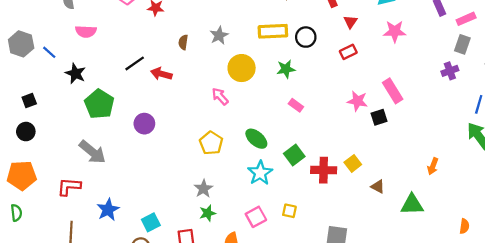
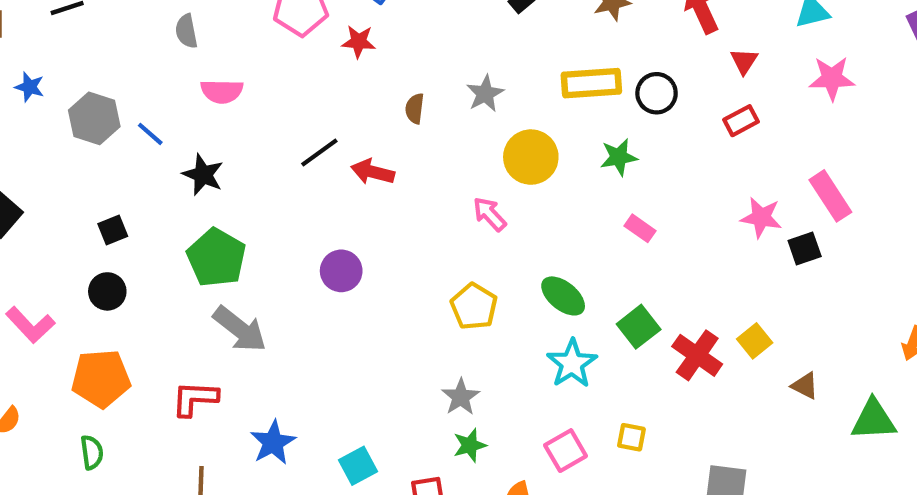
green pentagon: (99, 104) -> (216, 258), moved
red cross: (324, 170) -> (697, 355), turned 35

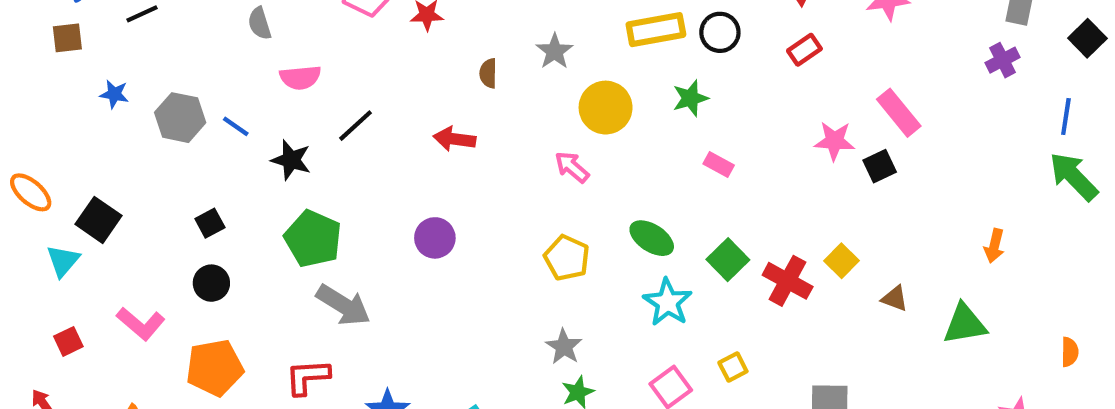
black line: (319, 153) -> (356, 126), moved
yellow square: (631, 437) -> (733, 367), turned -32

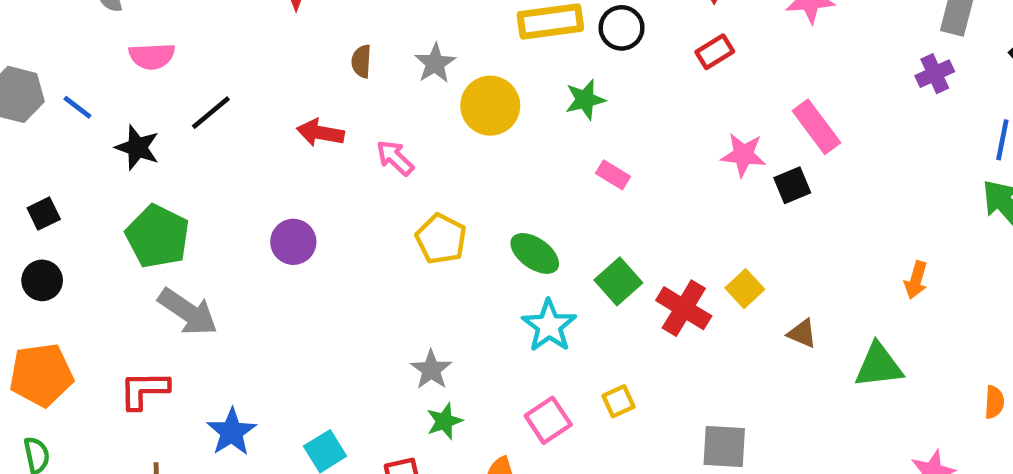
gray star: (555, 51) -> (435, 63), moved
pink arrow: (572, 167) -> (395, 158), moved
yellow pentagon: (567, 258) -> (441, 239), moved

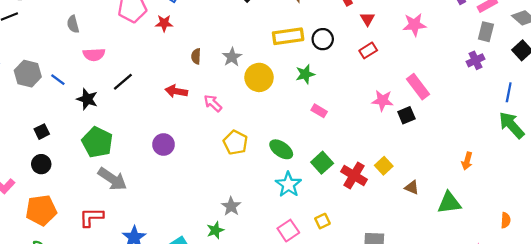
green star: (444, 421) -> (215, 230), moved

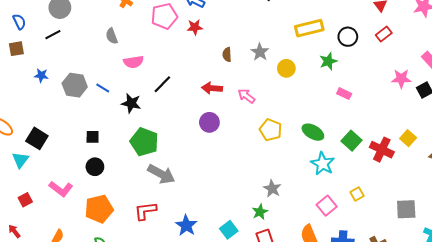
black circle: (323, 39) -> (348, 37), moved
yellow circle: (259, 77) -> (286, 68), size x0.7
black square: (42, 132) -> (93, 137), turned 32
purple circle: (164, 144) -> (209, 122), moved

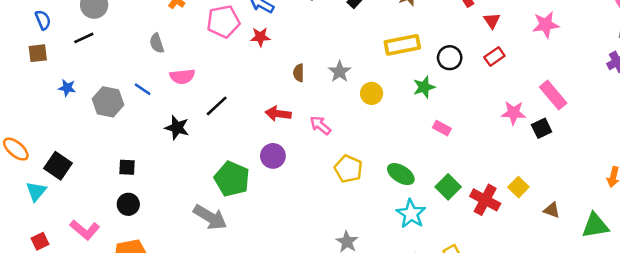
blue line: (103, 88) -> (143, 89), moved
green pentagon: (144, 142) -> (232, 179), moved

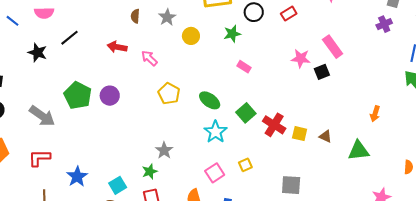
purple circle: (273, 156) -> (110, 96), moved
yellow square: (518, 187) -> (300, 134), moved, turned -35
gray arrow: (210, 217) -> (42, 116), moved

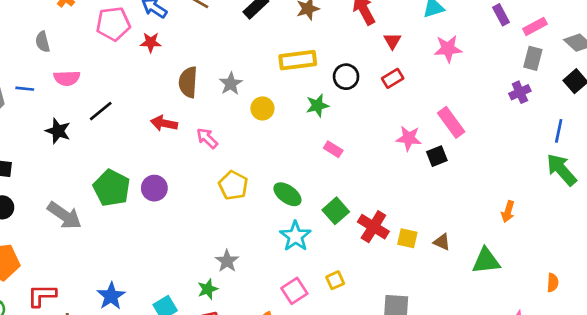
brown semicircle: (135, 16) -> (188, 82), size x1.6
blue line: (13, 21) -> (25, 89), turned -32
red L-shape: (39, 158) -> (42, 295), moved

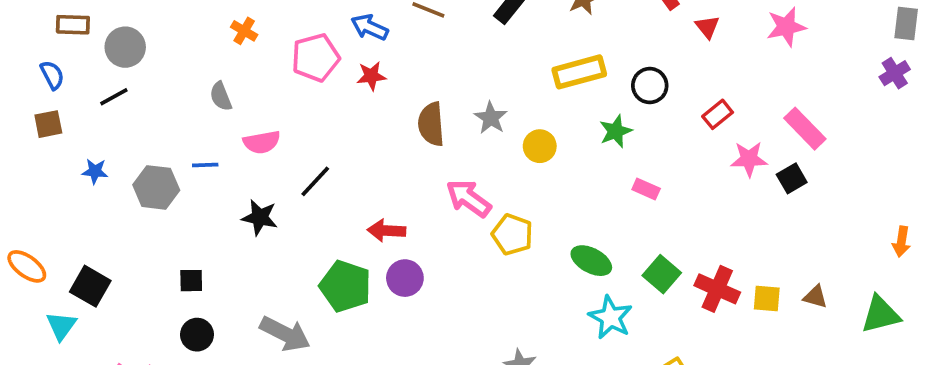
red rectangle: (393, 78) -> (718, 114), moved
red arrow: (164, 123) -> (386, 231), moved
pink arrow: (207, 138) -> (469, 198), size x1.4
yellow pentagon: (233, 185) -> (512, 234), moved

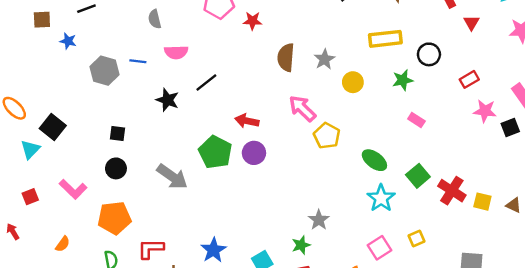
blue star: (95, 171) -> (68, 41), moved

